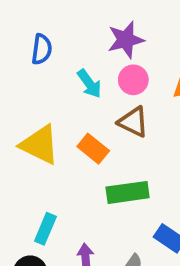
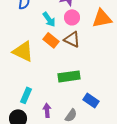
orange rectangle: (93, 149) -> (51, 40), moved

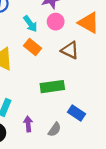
orange triangle: (102, 18) -> (89, 23), turned 40
brown triangle: (72, 39) -> (70, 50), moved

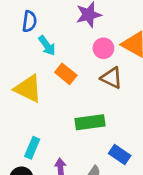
pink circle: (56, 22) -> (103, 48), moved
cyan arrow: (30, 24) -> (47, 46), moved

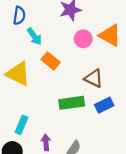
brown triangle: (112, 78) -> (94, 78), moved
blue rectangle: (120, 154) -> (104, 105), moved, turned -60

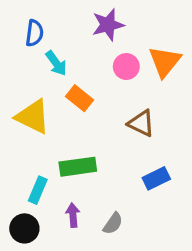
orange triangle: (110, 35) -> (165, 61), turned 40
green rectangle: (72, 103) -> (78, 167), moved
blue rectangle: (104, 105) -> (156, 178), moved

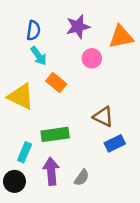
blue semicircle: (34, 33) -> (33, 30), moved
orange triangle: (165, 61) -> (121, 37), moved, turned 40
brown triangle: (141, 123) -> (103, 117), moved
purple arrow: (73, 215) -> (51, 171), size x1.5

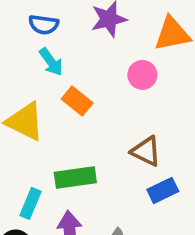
blue semicircle: (33, 30) -> (44, 25), turned 90
pink circle: (92, 58) -> (142, 75), moved

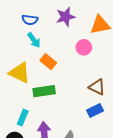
brown triangle: (146, 151) -> (97, 87), moved
green rectangle: (75, 177) -> (44, 91), moved

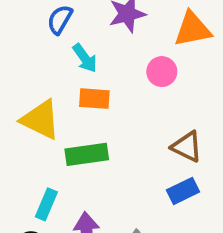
blue semicircle: (30, 20) -> (60, 20), turned 112
cyan arrow: (34, 40) -> (85, 58), moved
orange rectangle: (48, 62) -> (94, 99), turned -35

